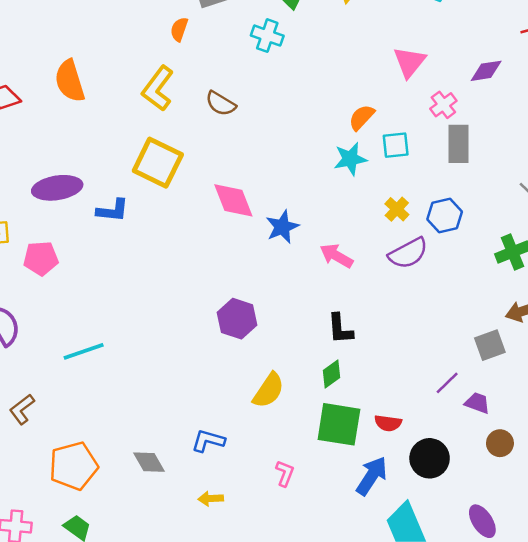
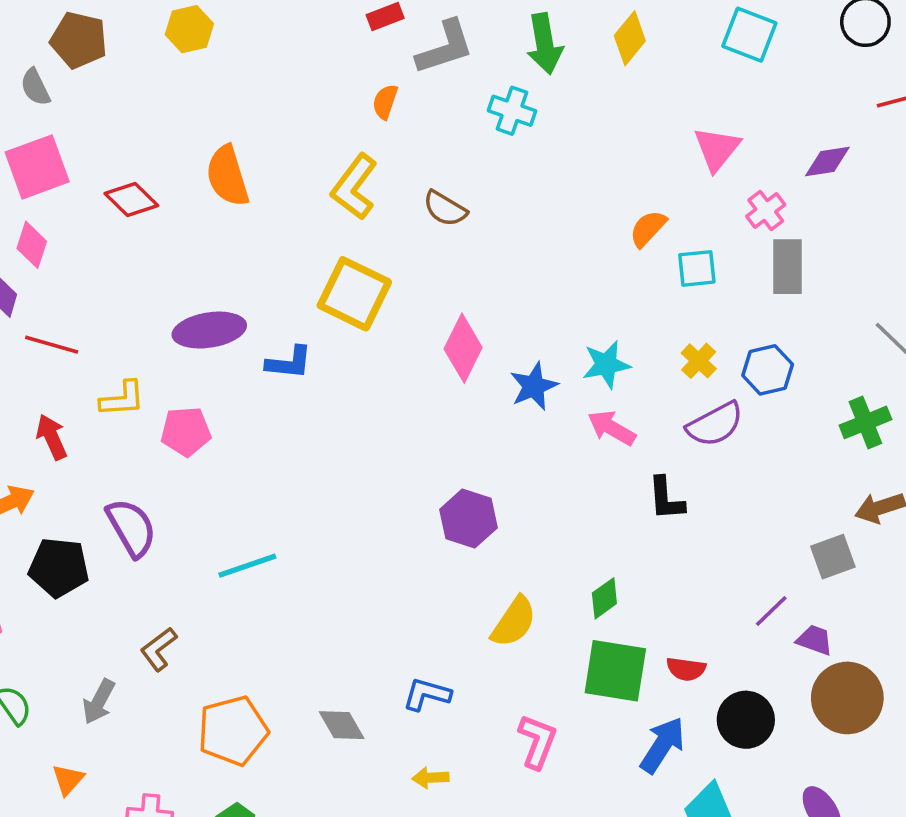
cyan star: (350, 159) -> (606, 364), moved
pink diamond: (233, 200) -> (463, 348), turned 48
black L-shape: (340, 329) -> (666, 499), moved
brown circle: (500, 443) -> (847, 698), size x1.8
pink L-shape: (285, 473) -> (537, 741), size x1.4

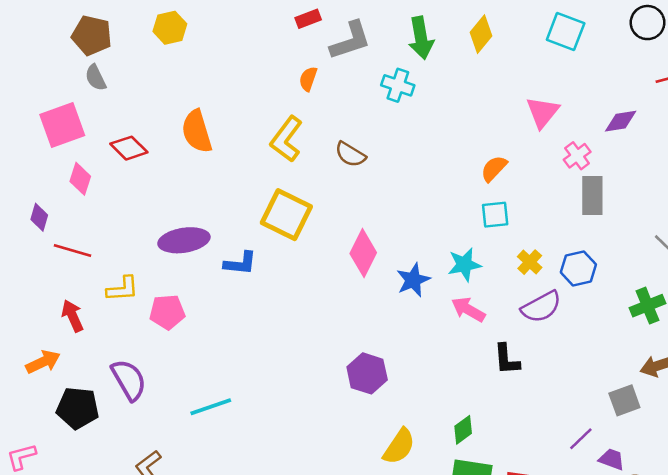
gray semicircle: (35, 87) -> (96, 78), moved
pink diamond: (32, 245) -> (80, 179), moved
cyan square: (697, 268) -> (495, 215), moved

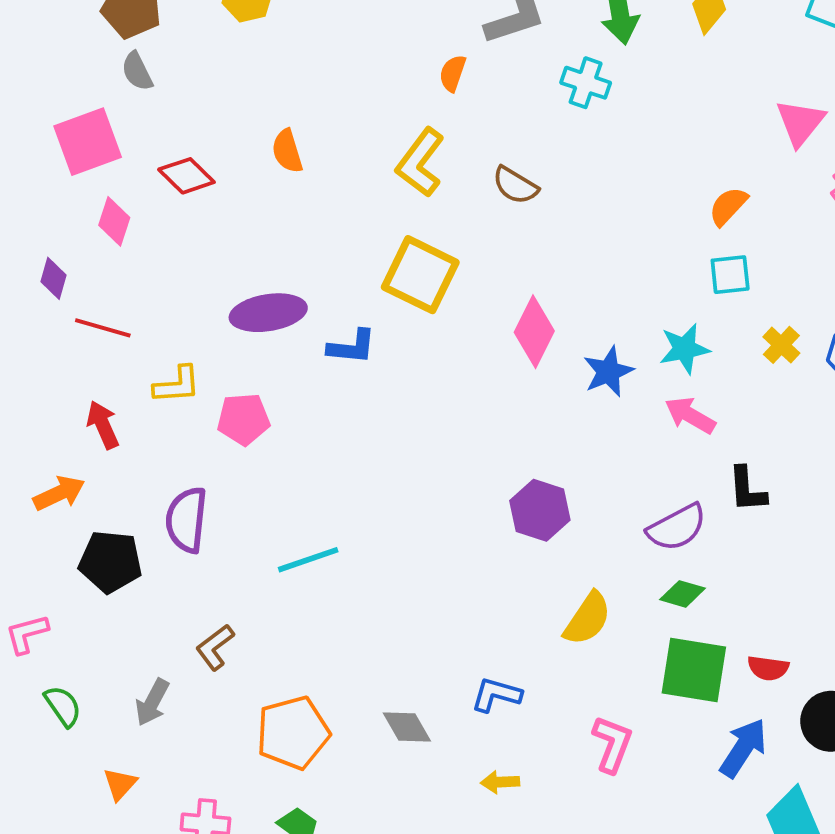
orange semicircle: (197, 131) -> (287, 151), size x0.7
purple semicircle: (541, 307) -> (677, 527), moved
purple semicircle: (129, 380) -> (186, 520), turned -144
green diamond: (463, 430) -> (683, 594), turned 52

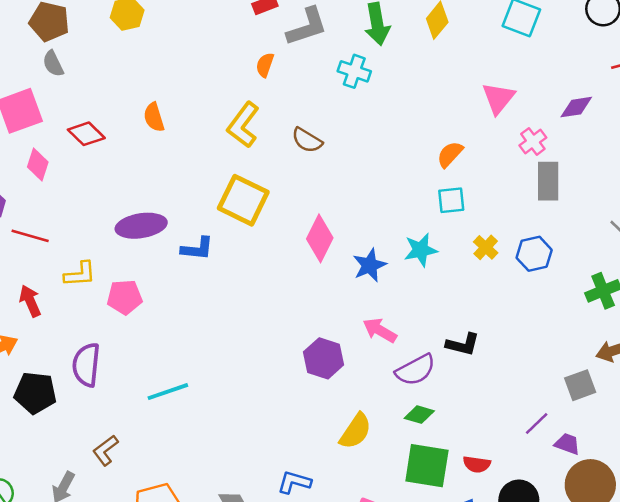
pink arrow: (690, 415) -> (380, 330), moved
black L-shape: (747, 489) -> (463, 344), turned -72

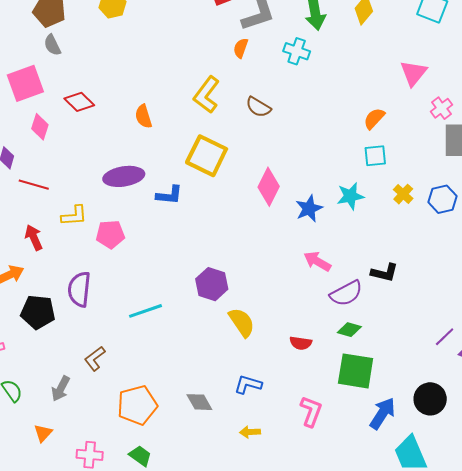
orange semicircle: (265, 65) -> (241, 48), moved
orange semicircle: (154, 117) -> (143, 116), moved
purple hexagon: (324, 358) -> (212, 284), moved
yellow semicircle: (356, 431) -> (242, 322), moved, turned -68
red semicircle: (477, 464) -> (301, 343), moved

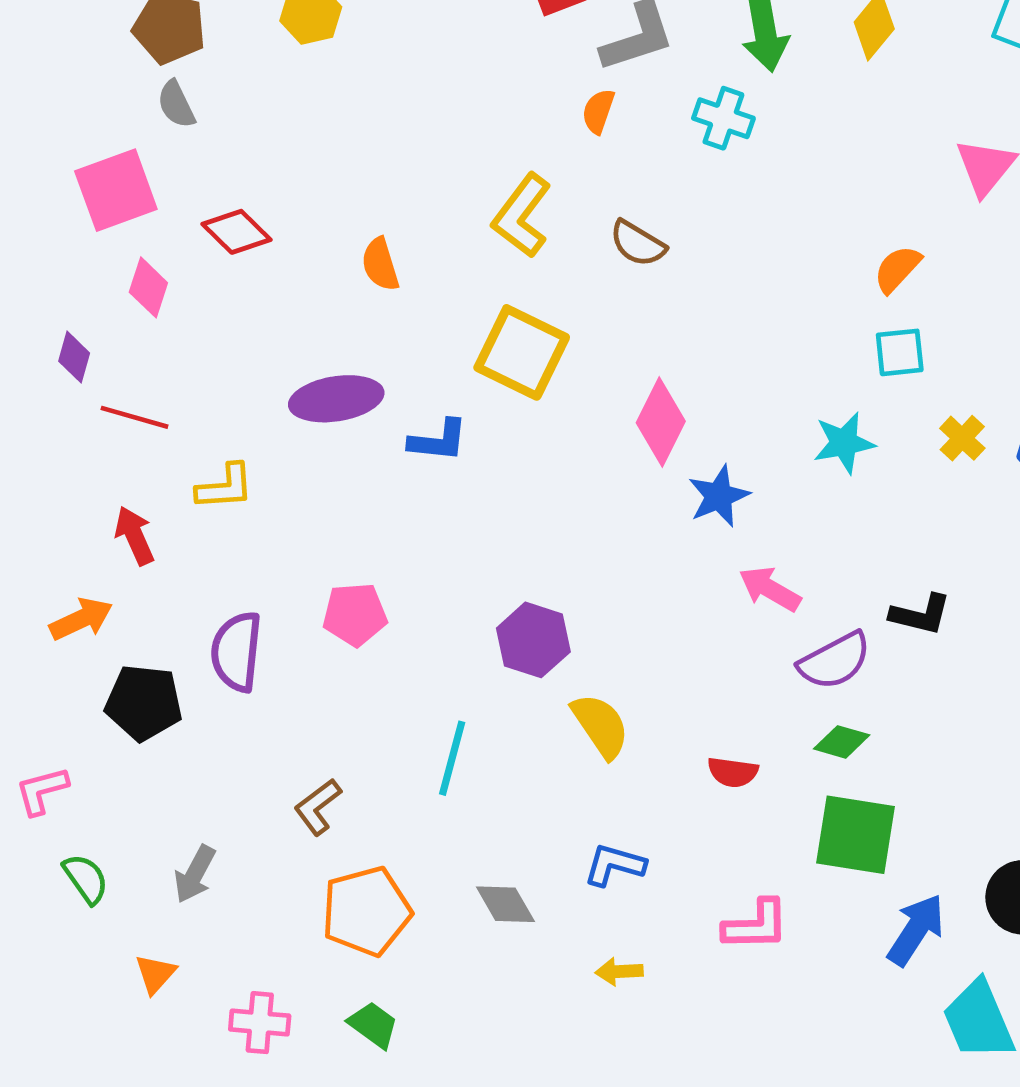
blue star: (309, 209) -> (719, 496), moved
pink pentagon: (110, 234) -> (355, 614), moved
cyan line: (146, 311) -> (452, 758), moved, turned -56
brown L-shape: (95, 359) -> (318, 807), moved
pink L-shape: (311, 411) -> (756, 925), turned 68

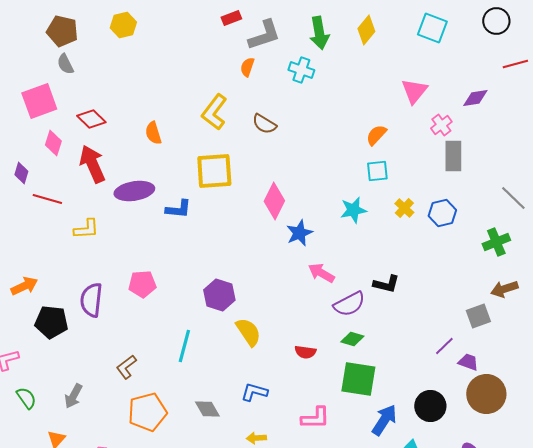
yellow square: (522, 352) -> (214, 171), turned -30
red arrow: (134, 536) -> (92, 164), moved, size x1.5

